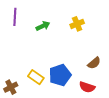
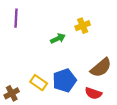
green arrow: (43, 26) -> (58, 39), moved
brown semicircle: (94, 63) -> (101, 68), size x1.5

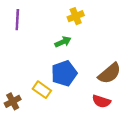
yellow cross: (83, 26) -> (76, 16), moved
blue pentagon: (64, 80) -> (64, 73), moved

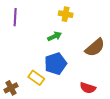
yellow cross: (76, 16) -> (66, 14), turned 32
brown semicircle: (110, 73) -> (95, 47), moved

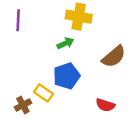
yellow cross: (66, 14) -> (79, 17), size x1.5
brown cross: (11, 88) -> (23, 105), moved

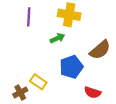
purple line: (18, 20) -> (29, 17), moved
blue pentagon: (67, 76) -> (71, 67), moved

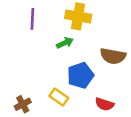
brown semicircle: (100, 50) -> (113, 56), turned 50
yellow rectangle: (38, 82) -> (59, 97), moved

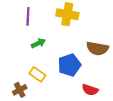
green arrow: (65, 43) -> (38, 43), moved
yellow rectangle: (59, 97) -> (37, 74), moved

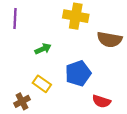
purple line: (28, 16) -> (15, 18), moved
brown semicircle: (97, 48) -> (110, 39), moved

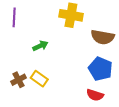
blue pentagon: (78, 73) -> (100, 69), moved, turned -30
brown cross: (22, 101) -> (18, 80), moved

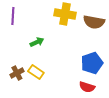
brown semicircle: (103, 37) -> (94, 22), moved
blue pentagon: (100, 69) -> (92, 63), turned 30

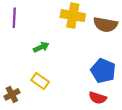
blue pentagon: (92, 63) -> (103, 71), turned -30
brown cross: (17, 73) -> (12, 94), moved

